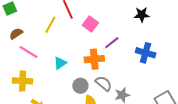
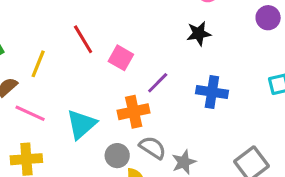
yellow line: (50, 25) -> (38, 64), moved
cyan triangle: (60, 63) -> (81, 124), size x1.5

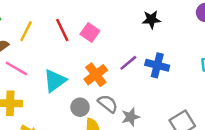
red line: (83, 39) -> (62, 30), moved
purple line: (158, 83) -> (128, 63), moved
orange cross: (134, 112) -> (96, 75), turned -30

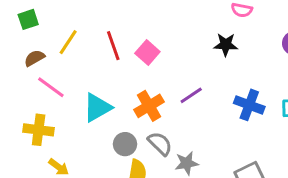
blue cross: (157, 65) -> (249, 105), moved

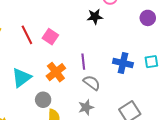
black star: (226, 45) -> (95, 17), moved
purple line: (191, 95) -> (83, 62), turned -56
gray semicircle: (160, 143) -> (92, 83), moved

